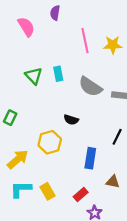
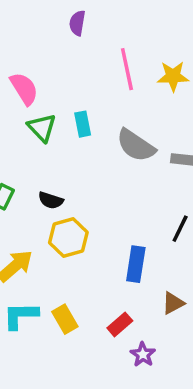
pink semicircle: (26, 27) -> (24, 89), moved
black semicircle: (71, 120) -> (51, 200), moved
brown triangle: (113, 182) -> (173, 303), turned -40

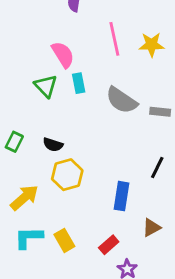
pink semicircle: (24, 89) -> (63, 55), moved

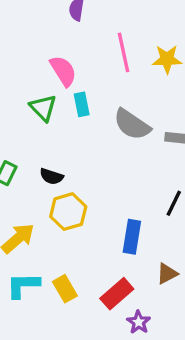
red rectangle: (109, 245) -> (117, 294), size x1.4

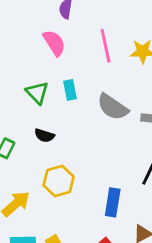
pink semicircle: (63, 71) -> (54, 43), moved
black semicircle: (51, 176) -> (44, 135), moved

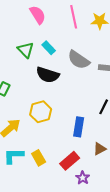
cyan rectangle: (70, 90) -> (49, 48), turned -32
black semicircle: (44, 135) -> (48, 75), moved, size x1.6

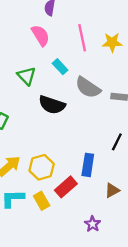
cyan rectangle: (49, 48) -> (60, 67), moved
yellow hexagon: (41, 112) -> (42, 167), moved
red rectangle: (70, 161) -> (66, 187), moved

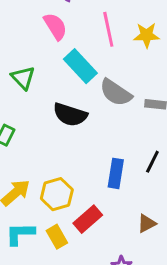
cyan rectangle: (60, 67) -> (80, 66), size x1.6
green triangle: (27, 76) -> (23, 78), moved
blue rectangle: (88, 165) -> (116, 173), moved

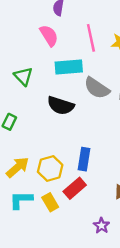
cyan rectangle: (80, 66) -> (69, 67), turned -52
blue rectangle: (116, 173) -> (84, 159), moved

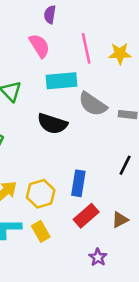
red rectangle: (75, 188) -> (86, 216), moved

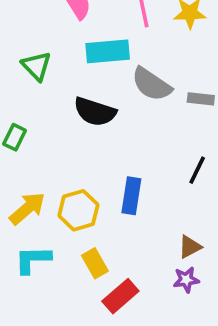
red rectangle: (86, 216) -> (120, 296), moved
yellow rectangle: (41, 231) -> (95, 263), moved
purple star: (98, 257) -> (186, 280), moved, turned 30

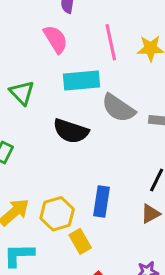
brown triangle: (190, 247) -> (151, 214), moved
yellow rectangle: (95, 263) -> (80, 241), moved

